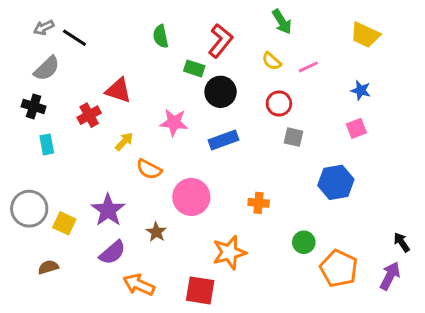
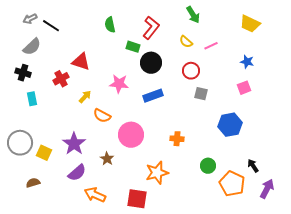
black arrow: (402, 242) -> (253, 166), moved

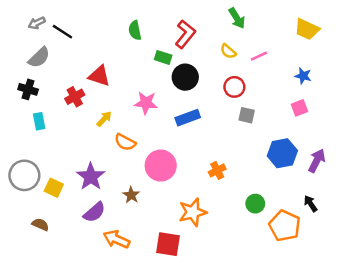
orange cross: (177, 139) -> (217, 170), turned -32
brown semicircle: (33, 183) -> (40, 224), turned 40
purple arrow: (267, 189) -> (317, 161), moved

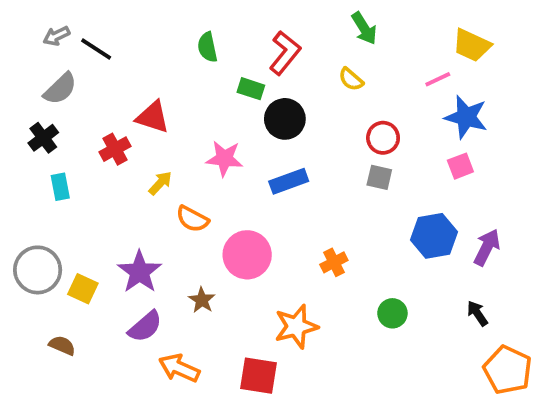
pink line: (259, 56) -> (438, 79), moved
blue star: (303, 76) -> (466, 117), size x1.6
red circle: (234, 87) -> (383, 138), moved
black cross: (28, 89) -> (43, 138), turned 36
orange pentagon: (285, 226) -> (508, 370), moved

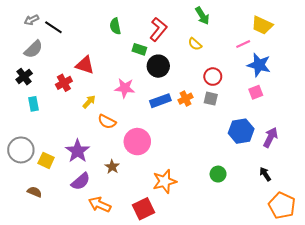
orange cross: (334, 262) -> (186, 99), moved
red square: (258, 376) -> (144, 209), turned -35

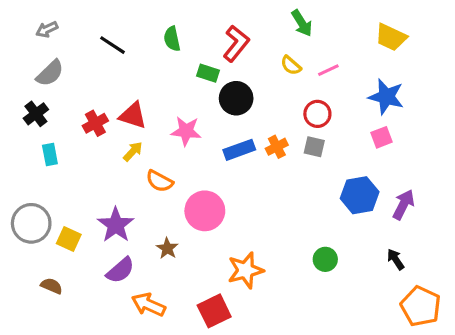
black line: (53, 27) -> (113, 45), moved
pink line: (243, 44) -> (328, 70), moved
red triangle: (85, 65) -> (133, 115), moved

